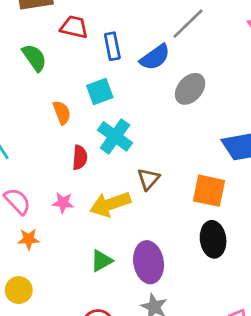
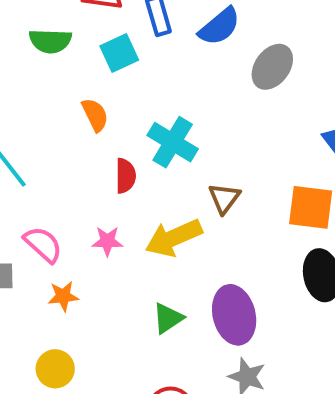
green semicircle: (34, 58) -> (50, 41), turned 132
cyan square: (100, 92) -> (119, 53), moved

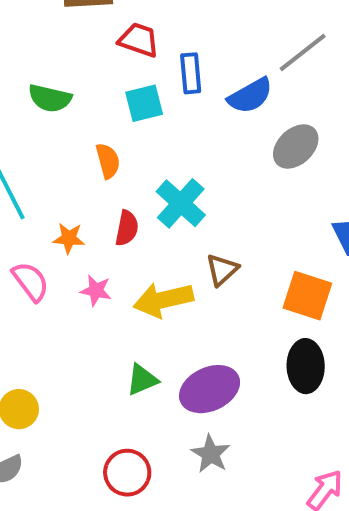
green semicircle: (50, 41) -> (50, 98), moved
orange star: (63, 296) -> (69, 238), moved
purple ellipse: (234, 315) -> (210, 389), turned 68

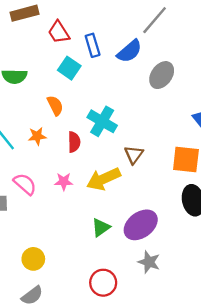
red trapezoid: (139, 40) -> (59, 32), turned -130
cyan square: (144, 103) -> (69, 68), turned -30
orange star: (69, 238) -> (37, 136), moved

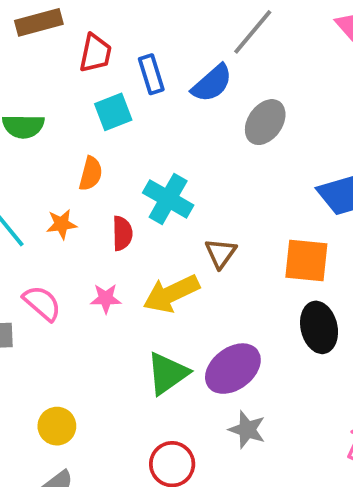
red trapezoid: (59, 32) -> (95, 53), turned -135
cyan square: (69, 68) -> (113, 112), turned 35
orange semicircle: (55, 105) -> (91, 174), turned 42
green triangle: (101, 227) -> (167, 373), size x1.4

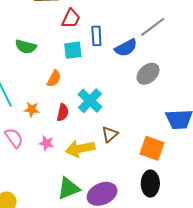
orange star: (61, 224) -> (32, 109), moved

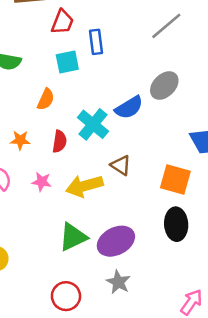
blue semicircle: (126, 48) -> (129, 108), moved
brown triangle: (110, 134) -> (121, 165), turned -42

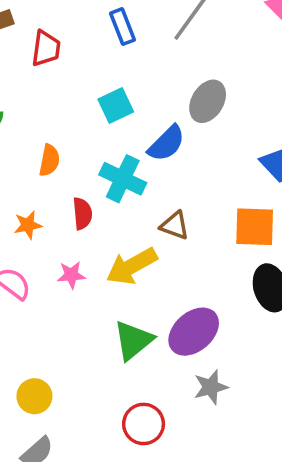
blue rectangle: (96, 42) -> (123, 27), moved
cyan square: (67, 62) -> (116, 105), moved
gray star: (118, 282) -> (211, 387), turned -30

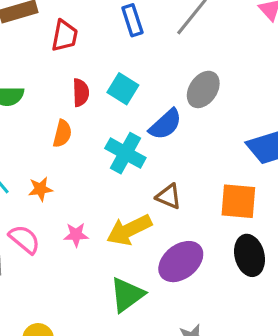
cyan square: (116, 105) -> (123, 89), turned -36
red semicircle: (82, 214) -> (81, 93), moved
purple ellipse: (194, 332) -> (181, 262), moved

